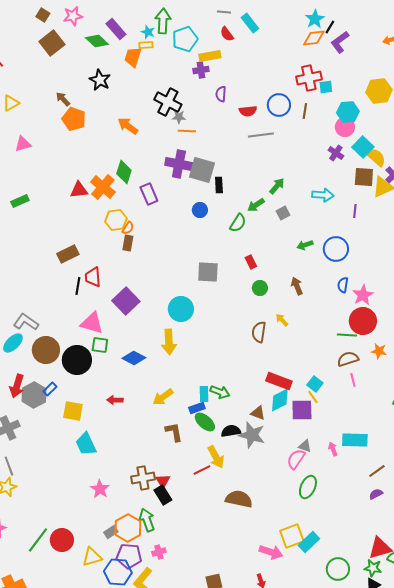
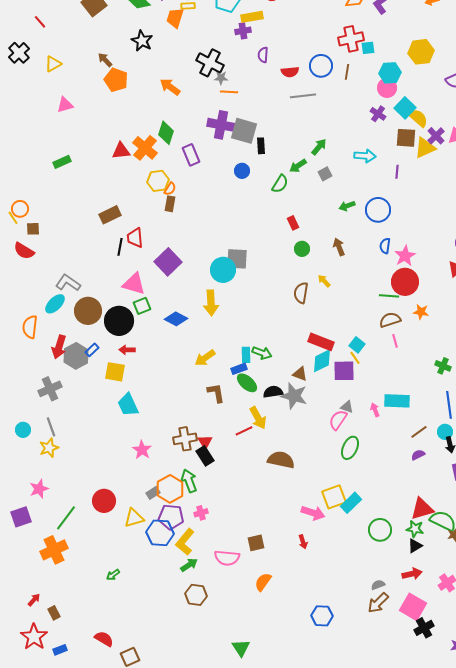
gray square: (208, 272) -> (237, 259), moved
green square: (100, 345) -> (142, 306), turned -30
red arrow: (115, 400) -> (127, 350), moved
green line: (38, 540) -> (66, 518), moved

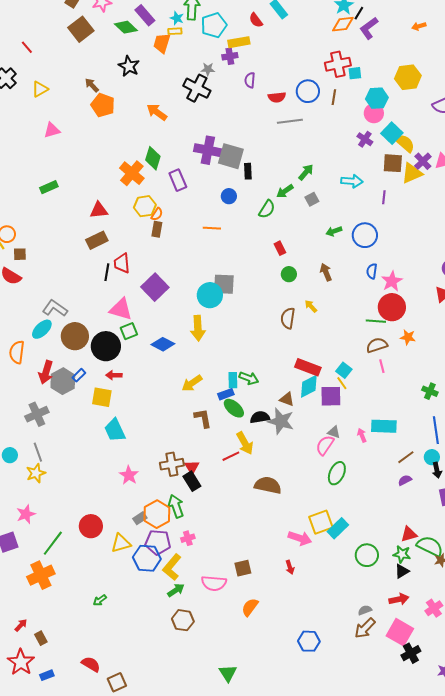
gray star: (221, 78) -> (208, 69), moved
orange line: (229, 92) -> (212, 228), moved
red triangle: (121, 151) -> (99, 210), moved
red triangle: (422, 509) -> (409, 534), size x0.7

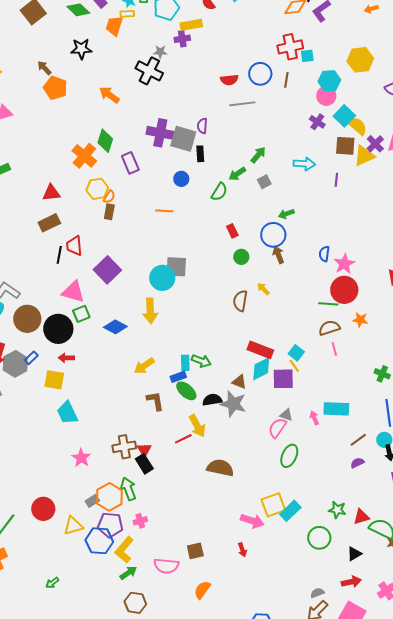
black star: (129, 66) -> (81, 49), turned -30
purple semicircle: (250, 80) -> (202, 126), moved
blue circle: (365, 235) -> (273, 235), moved
green star: (402, 554) -> (337, 510), moved

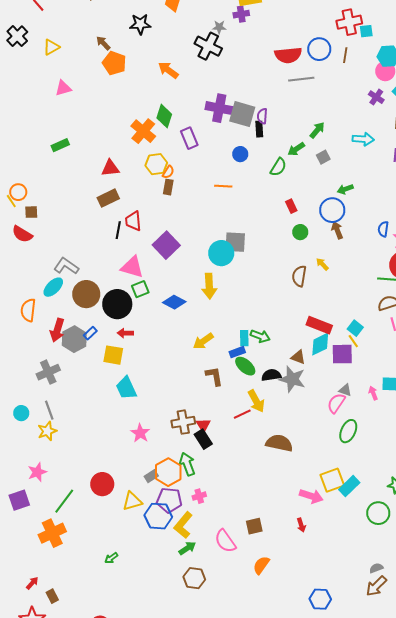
red semicircle: (229, 80) -> (288, 55), size x1.5
purple semicircle: (202, 126) -> (262, 116), moved
pink semicircle: (166, 566) -> (225, 541), turned 50

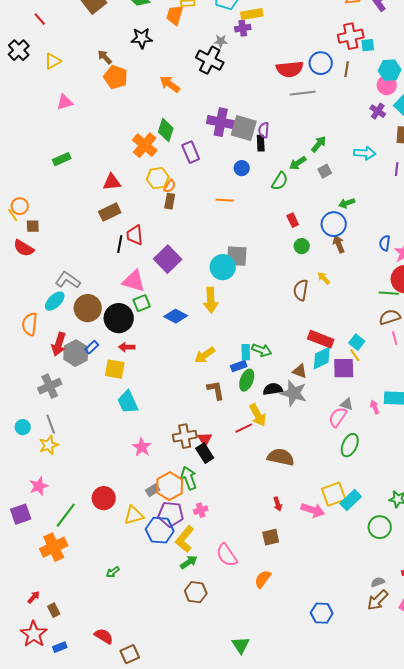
green ellipse: (245, 366) -> (247, 380), turned 70
red arrow: (301, 525) -> (278, 504), moved
brown square: (254, 526) -> (271, 537), moved

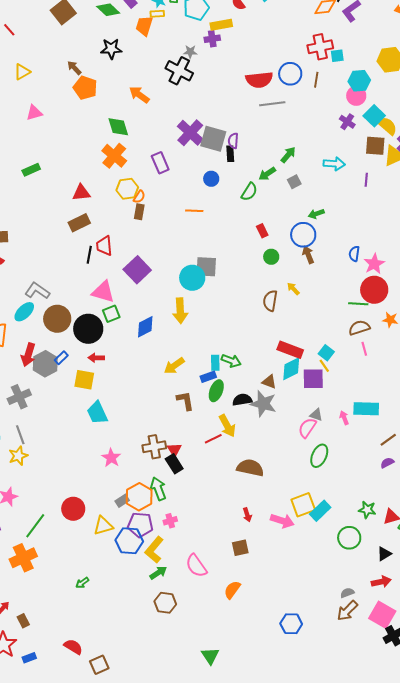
purple cross: (221, 122) -> (190, 133), turned 32
green diamond: (166, 130) -> (118, 127), moved, turned -35
blue diamond: (176, 316) -> (145, 327), turned -55

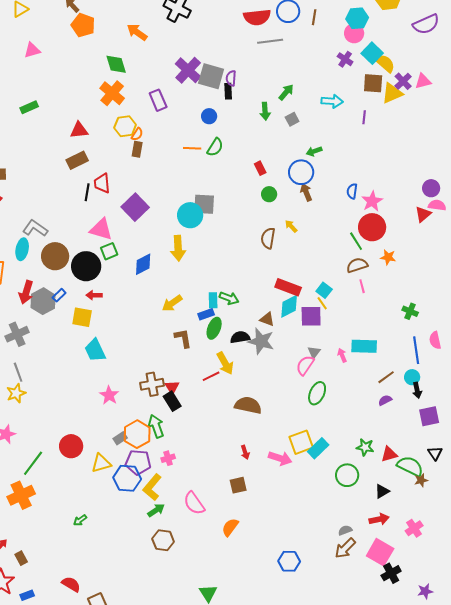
green arrow: (267, 174) -> (265, 111), turned -60
green semicircle: (249, 192) -> (215, 147), moved
green line: (358, 304) -> (356, 241), turned 54
cyan ellipse: (24, 312) -> (22, 249), turned -35
gray triangle: (316, 415) -> (314, 352), turned 48

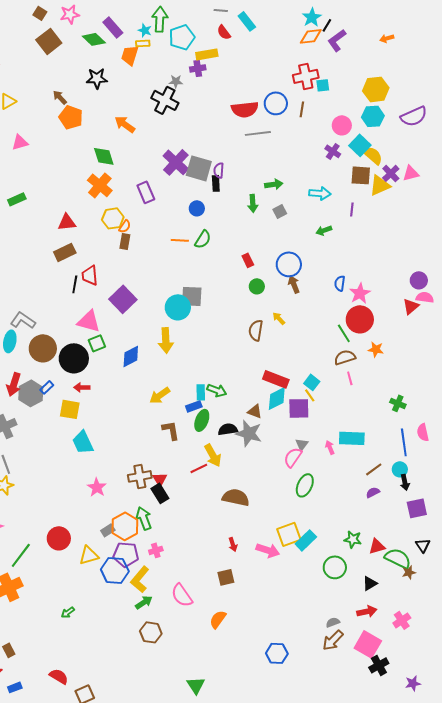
cyan hexagon: (357, 18) -> (373, 116), moved
green arrow: (286, 92) -> (274, 184), turned 42
green arrow: (314, 151) -> (324, 230), moved

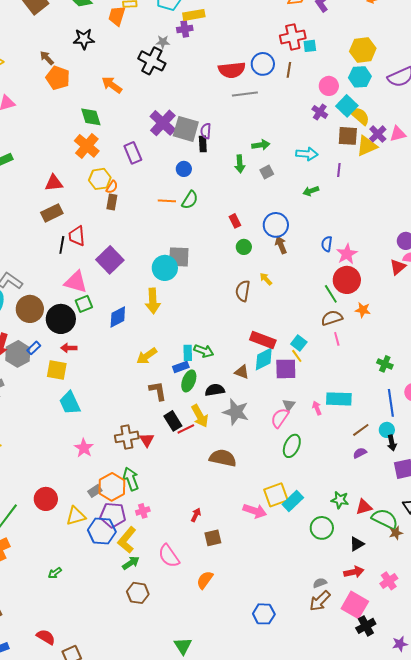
gray star: (249, 433) -> (236, 412), moved
black rectangle: (160, 493) -> (173, 421), moved
red arrow: (233, 544) -> (196, 515), moved, turned -136

